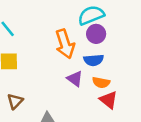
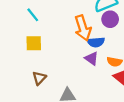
blue semicircle: (94, 60) -> (96, 42), moved

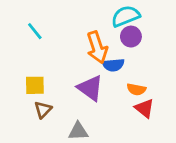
yellow square: (34, 43) -> (35, 85), moved
purple triangle: (92, 58) -> (90, 88), moved, size x1.5

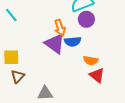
orange arrow: (97, 47) -> (60, 28), size x0.7
purple triangle: (90, 88) -> (55, 44), moved

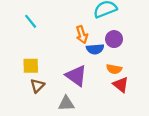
purple circle: (86, 19) -> (114, 39), moved
purple triangle: (55, 44) -> (76, 76), moved

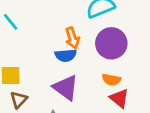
purple circle: (114, 39) -> (111, 43), size x1.5
blue semicircle: (95, 49) -> (66, 55), moved

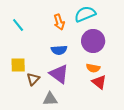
orange arrow: (72, 38) -> (59, 22), moved
brown triangle: (19, 100) -> (33, 79), moved

